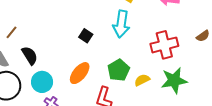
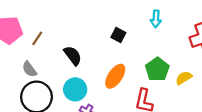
cyan arrow: (121, 24) -> (156, 19), size x0.6
black semicircle: (30, 56) -> (73, 56), moved

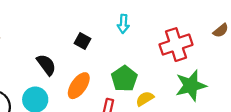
black semicircle: (73, 56) -> (46, 65), moved
yellow semicircle: (184, 78) -> (145, 99), moved

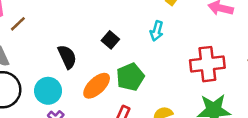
green pentagon: (124, 79) -> (130, 77), moved

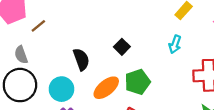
cyan arrow: (157, 31) -> (175, 44), moved

